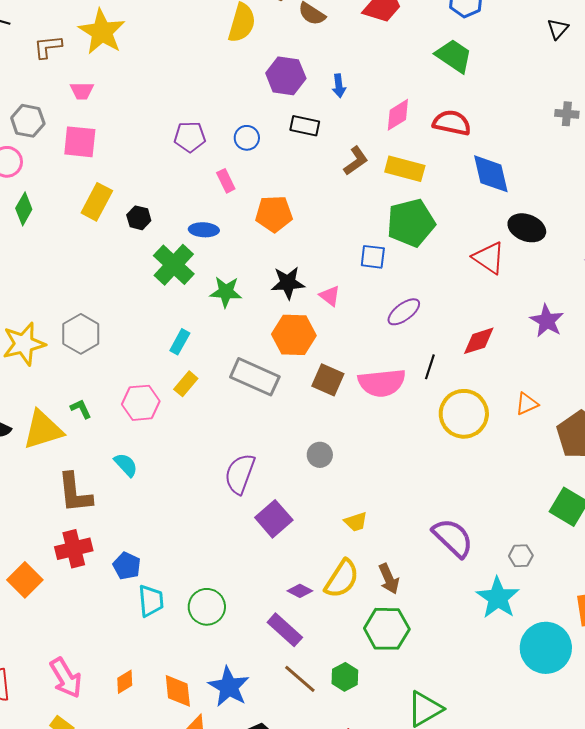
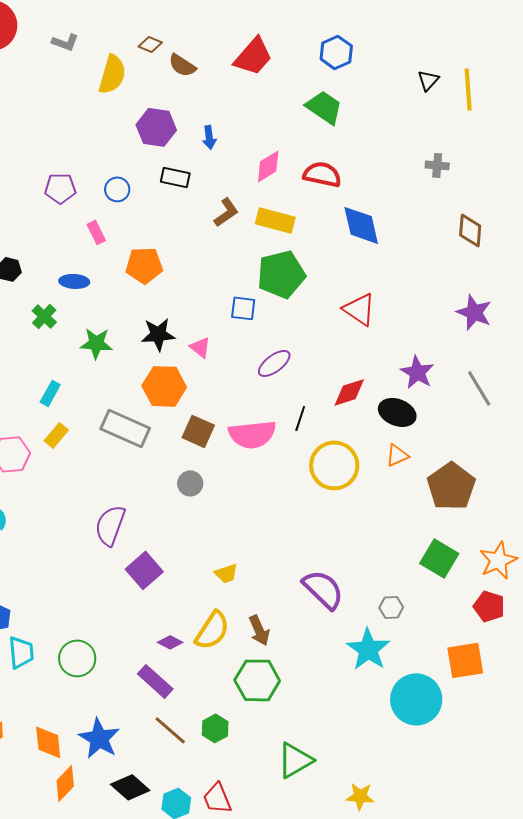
black ellipse: (527, 228) -> (397, 412), moved
green cross: (174, 265) -> (44, 316), size x0.6
gray circle: (320, 455) -> (190, 483), moved

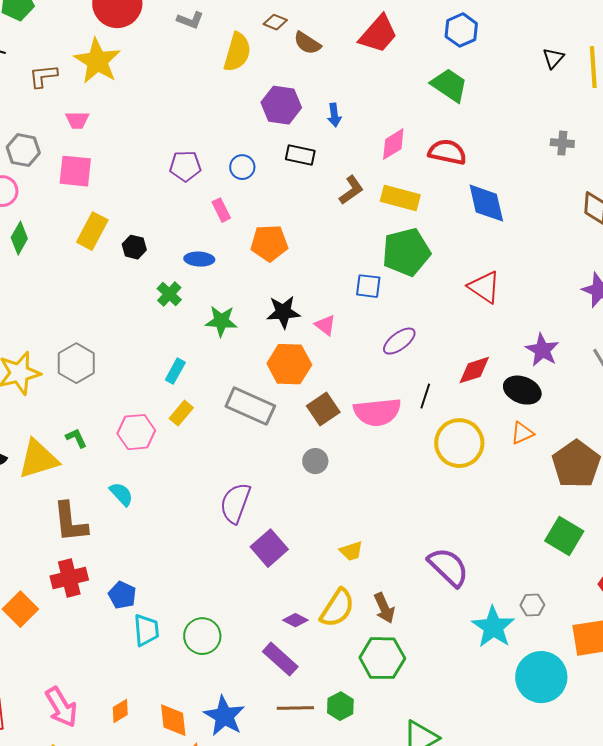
brown square: (198, 431) -> (323, 409), turned 32
gray hexagon: (391, 607) -> (532, 605), moved
brown line: (170, 730) -> (295, 708), turned -42

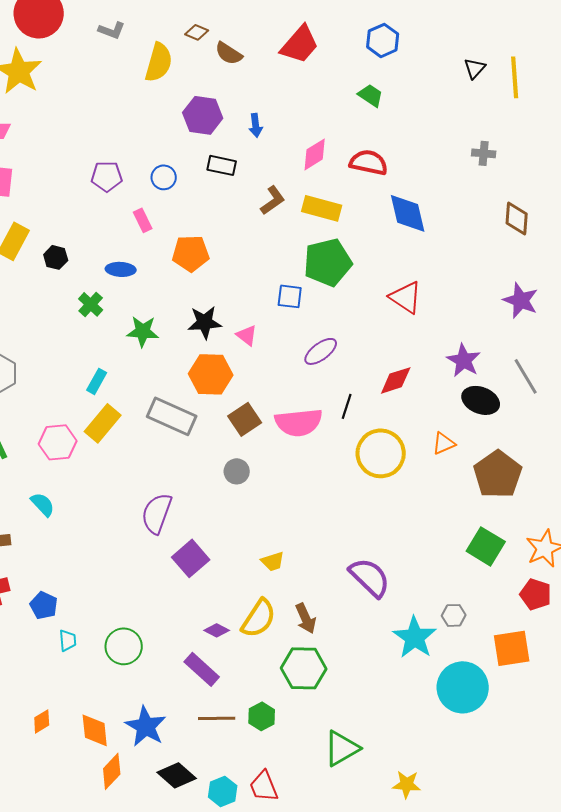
green trapezoid: (449, 85) -> (371, 95), size x0.7
black ellipse: (522, 390) -> (481, 400), moved
yellow rectangle: (181, 413) -> (103, 423), size x1.5
cyan trapezoid: (146, 630) -> (68, 640), size x0.7

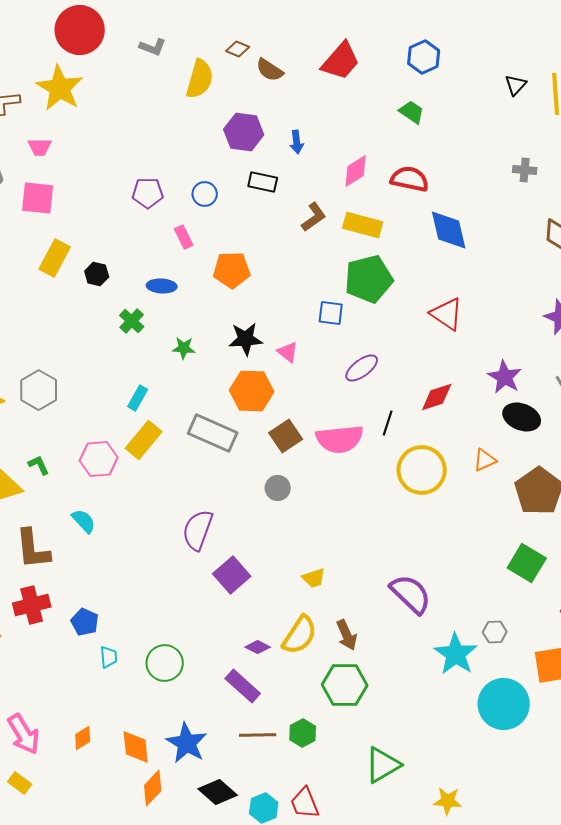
green star: (143, 331) -> (184, 348), size x0.7

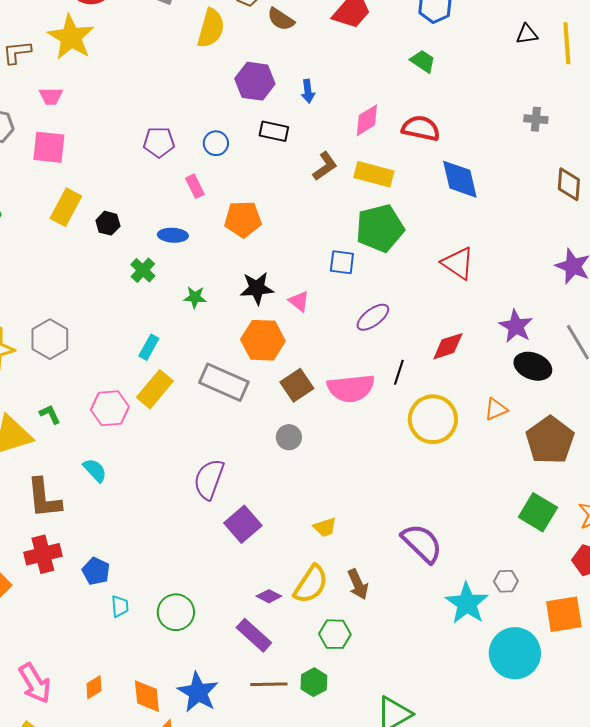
black triangle: (516, 85) -> (527, 34), turned 40
green hexagon: (345, 685) -> (335, 634), moved, size x0.7

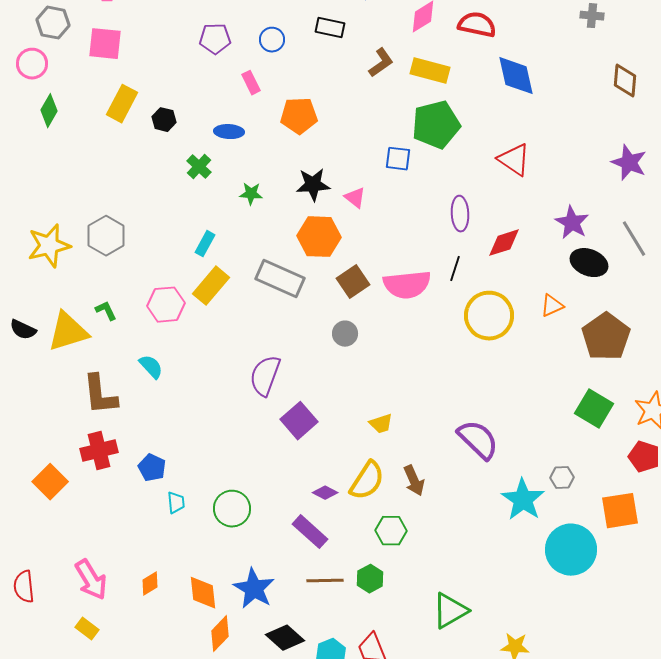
purple ellipse: (373, 317) -> (460, 214), moved, turned -56

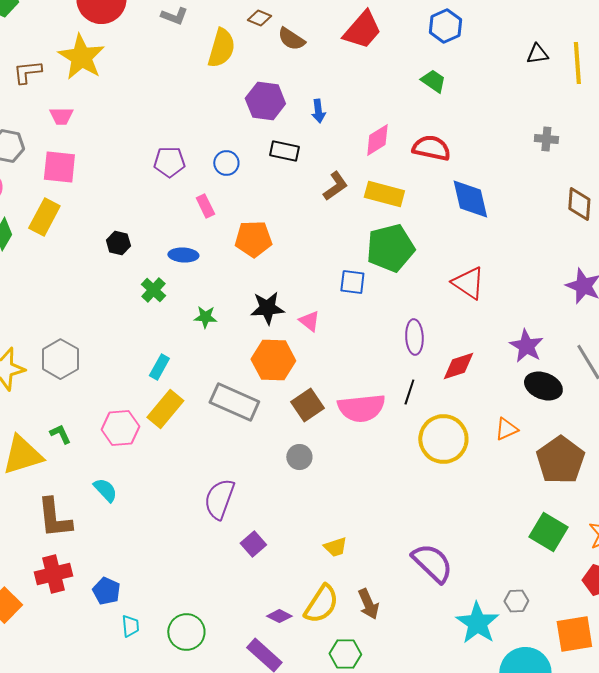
yellow rectangle: (122, 104) -> (44, 217), moved
purple square: (299, 421) -> (253, 544), size x0.7

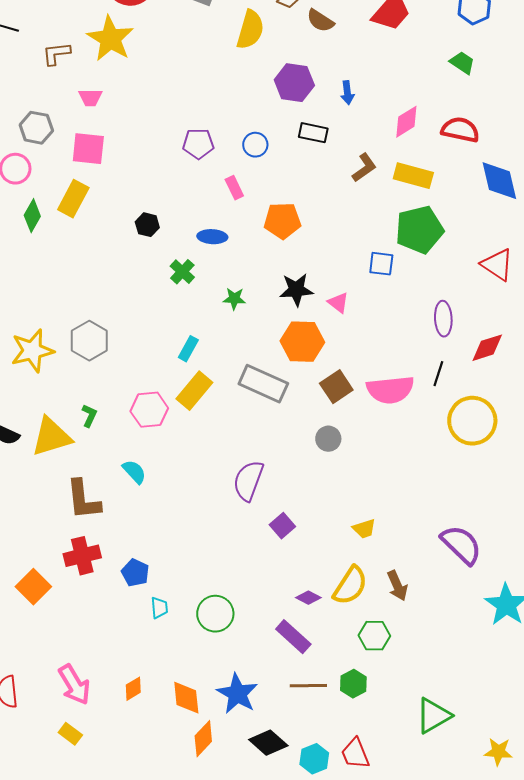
green L-shape: (60, 434) -> (89, 416), turned 50

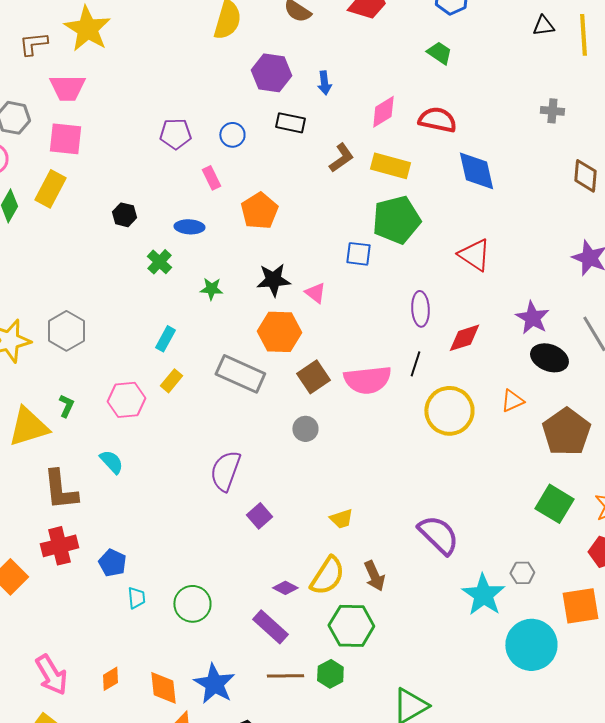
pink trapezoid: (90, 98) -> (67, 88), size x1.5
orange pentagon: (282, 221) -> (259, 211), turned -30
yellow rectangle: (194, 391) -> (171, 381), size x0.6
green hexagon: (374, 636) -> (351, 626), size x1.4

